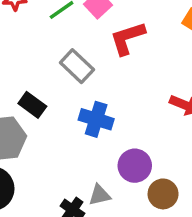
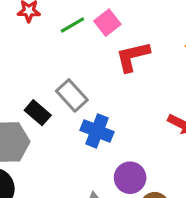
gray rectangle: (77, 66) -> (72, 95), moved

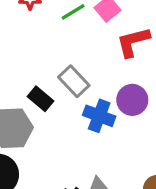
purple circle: (130, 178) -> (132, 100), moved

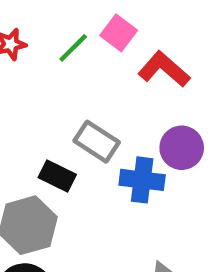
red L-shape: (133, 42) -> (164, 69), turned 69

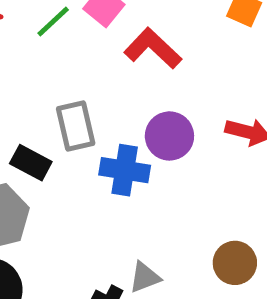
gray rectangle: (97, 142) -> (76, 126), turned 42

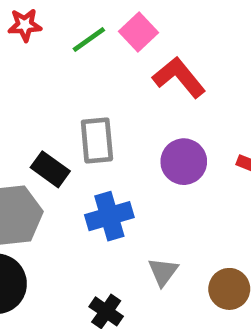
blue cross: (125, 170) -> (109, 216), moved, turned -33
gray triangle: (145, 277) -> (163, 272), moved, turned -40

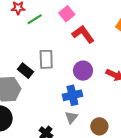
green line: (89, 40) -> (35, 19), moved
blue cross: (109, 216) -> (72, 95), moved

